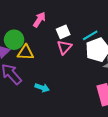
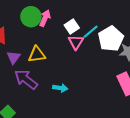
cyan line: (90, 35) -> (91, 32), moved
green circle: (14, 40) -> (31, 17), moved

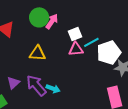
pink triangle: (76, 42) -> (76, 49), turned 42
purple triangle: (14, 57) -> (13, 83), moved
purple arrow: (26, 79) -> (36, 85), moved

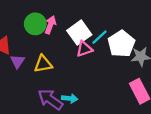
white square: (75, 34) -> (79, 33), size x1.5
purple triangle: (13, 83) -> (18, 61), moved

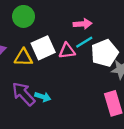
pink arrow: (50, 25) -> (83, 24), moved, turned 54
white square: (79, 33) -> (43, 48), moved

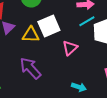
pink triangle: (67, 51) -> (70, 48), moved, turned -35
cyan arrow: (43, 97) -> (79, 87), moved

